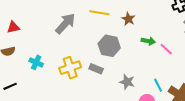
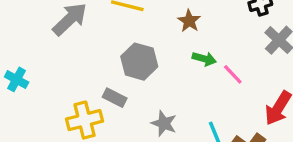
brown star: (128, 19) -> (189, 21), moved
yellow cross: (70, 68) -> (85, 120), moved

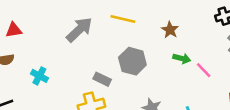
gray rectangle: (115, 98) -> (102, 79), moved

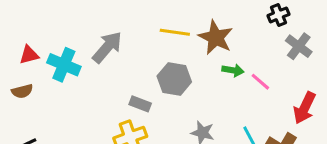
yellow line: (123, 19) -> (175, 32), moved
brown star: (170, 30) -> (216, 37), size x1.6
cyan cross: (39, 76) -> (64, 65), moved, size x1.5

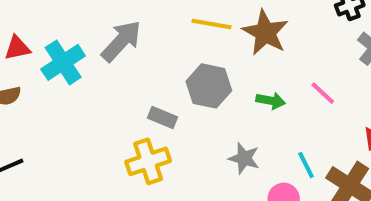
cyan cross: (64, 65) -> (63, 62), turned 32
green arrow: (233, 70) -> (271, 101), moved

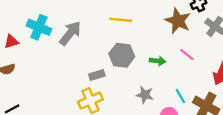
brown star: (265, 33) -> (178, 21), moved
cyan cross: (63, 62) -> (39, 27), moved, turned -30
gray rectangle: (163, 117) -> (97, 75), turned -35

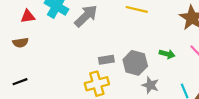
gray hexagon: (122, 55) -> (135, 63), moved

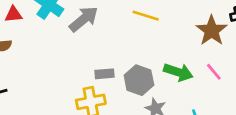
green arrow: (167, 54) -> (178, 72), size x1.5

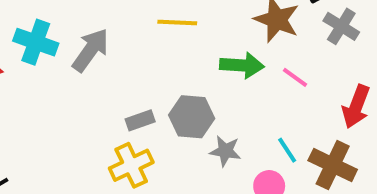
green arrow: (178, 72) -> (242, 65), moved

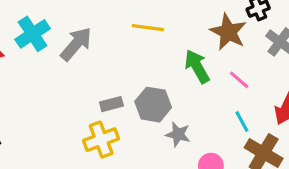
cyan cross: (36, 42) -> (33, 34), turned 32
green arrow: (242, 65) -> (197, 66), turned -128
cyan line: (287, 150) -> (242, 121), moved

